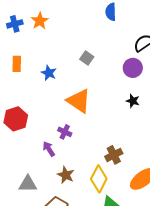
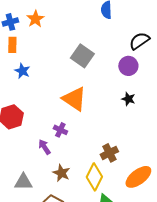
gray square: (87, 58) -> (82, 56), size x1.6
orange rectangle: (17, 64) -> (12, 45), moved
blue star: (49, 73) -> (22, 71), moved

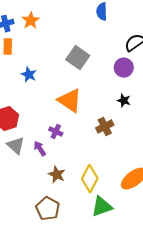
blue star: (22, 71) -> (29, 75), moved
brown cross: (109, 153) -> (105, 127), moved
gray triangle: (23, 182) -> (16, 146), moved, turned 42

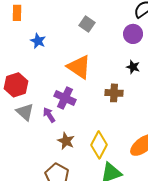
gray square: (78, 58) -> (87, 24), size x0.7
brown cross: (105, 127) -> (114, 93), turned 30
purple cross: (56, 132) -> (65, 98), size x1.5

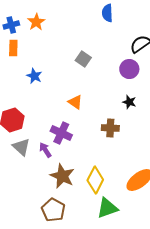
orange triangle: (79, 67) -> (75, 102), size x0.6
brown star: (66, 141) -> (62, 176), size x1.4

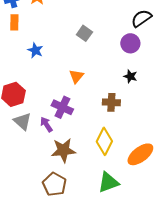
orange triangle: (75, 102) -> (76, 76), turned 35
brown star: (62, 176) -> (63, 150), turned -30
yellow diamond: (95, 180) -> (104, 141), moved

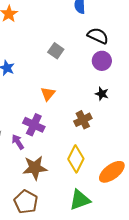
black semicircle: (141, 18) -> (98, 36), moved, turned 60
brown cross: (111, 102) -> (83, 120), turned -30

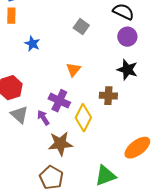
black star: (102, 94) -> (127, 70), size x1.5
brown cross: (83, 120) -> (108, 96), turned 30
yellow diamond: (76, 159) -> (83, 118), moved

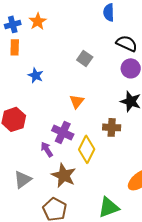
gray triangle: (19, 115) -> (23, 179), moved, turned 42
brown star: (60, 144) -> (64, 175), turned 30

